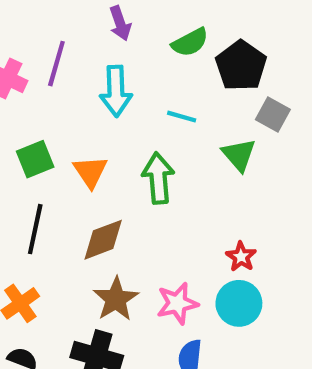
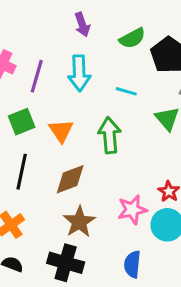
purple line: (56, 64) -> (37, 76), moved
pink star: (177, 303) -> (132, 210), moved

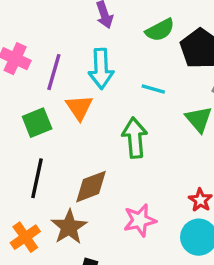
orange triangle: (61, 131) -> (79, 107), moved
pink star: (132, 210) -> (140, 220), moved
brown star: (79, 222) -> (69, 227), moved

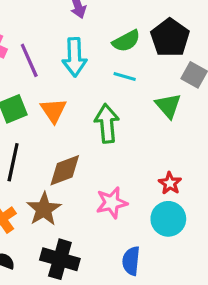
green semicircle: (160, 30) -> (126, 41), moved
purple line: (54, 72) -> (29, 60), turned -40
orange triangle: (79, 107) -> (53, 110), moved

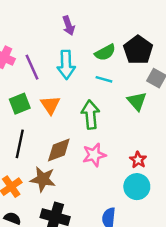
pink star: (112, 203) -> (94, 155), moved
brown star: (44, 209) -> (43, 179), turned -30

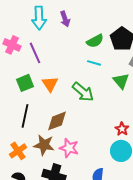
cyan arrow: (66, 65) -> (39, 18), moved
green arrow: (90, 115) -> (83, 92), turned 135
pink star: (94, 155) -> (69, 148), moved, turned 30

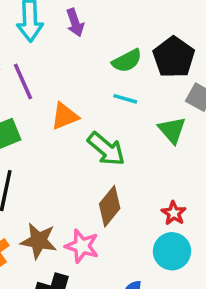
orange triangle: (50, 84) -> (65, 116), moved, turned 42
brown diamond: (57, 121) -> (110, 206), moved, turned -30

